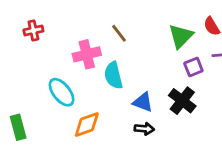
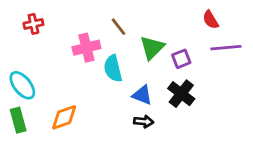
green triangle: (181, 36) -> (152, 48), moved
purple square: (193, 67) -> (181, 59), moved
cyan ellipse: (62, 92) -> (22, 85), moved
orange diamond: (87, 125) -> (64, 117), moved

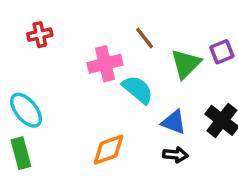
purple square: (181, 59) -> (222, 52), moved
cyan semicircle: (113, 69) -> (138, 90), turned 144
orange diamond: (64, 117) -> (108, 150), moved

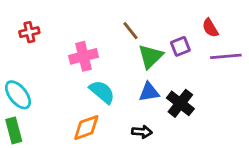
brown line: (145, 38) -> (131, 31), moved
cyan semicircle: (138, 90) -> (102, 92), moved
blue triangle: (174, 122) -> (149, 92), moved, turned -30

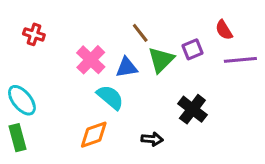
red cross: (29, 32) -> (34, 34), turned 30
pink cross: (84, 56) -> (91, 60), turned -32
blue triangle: (149, 92) -> (127, 67), moved

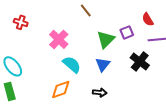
brown line: (140, 33) -> (86, 10), moved
blue triangle: (127, 67) -> (103, 64), moved, turned -42
black cross: (192, 109) -> (140, 61), moved

